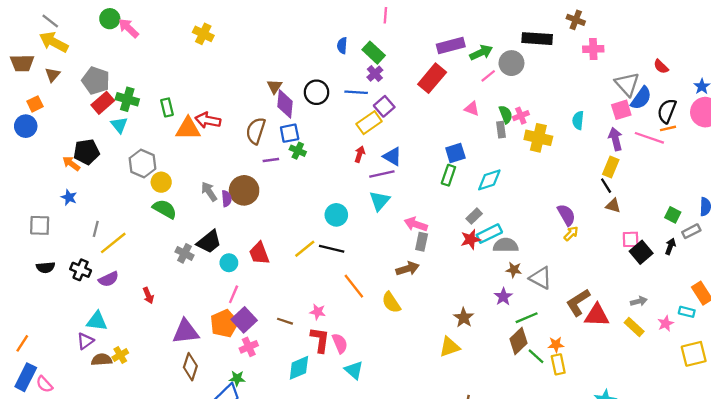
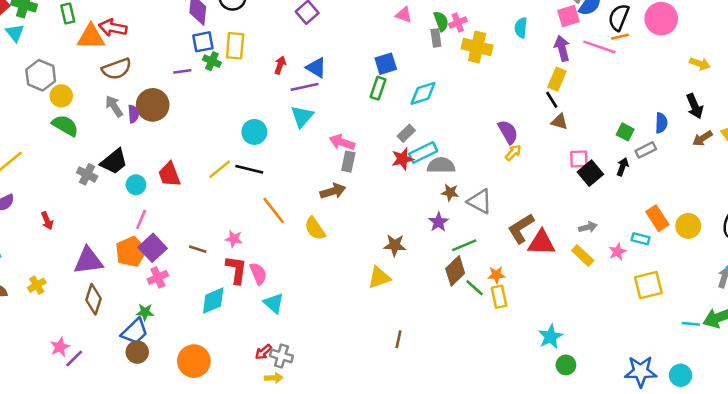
yellow rectangle: (369, 123) -> (235, 46), moved, turned -50
brown semicircle: (256, 131) -> (117, 69), moved, turned -128
brown star: (464, 318) -> (395, 245), turned -30
yellow cross: (120, 355) -> (37, 285), moved

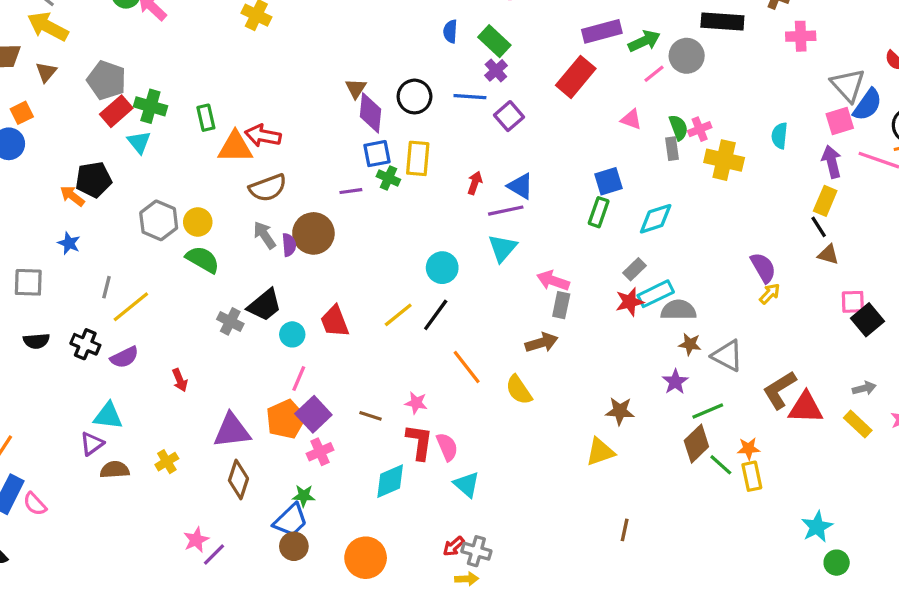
gray hexagon: (41, 75) -> (159, 220), moved
black line: (249, 169) -> (436, 315), turned -68

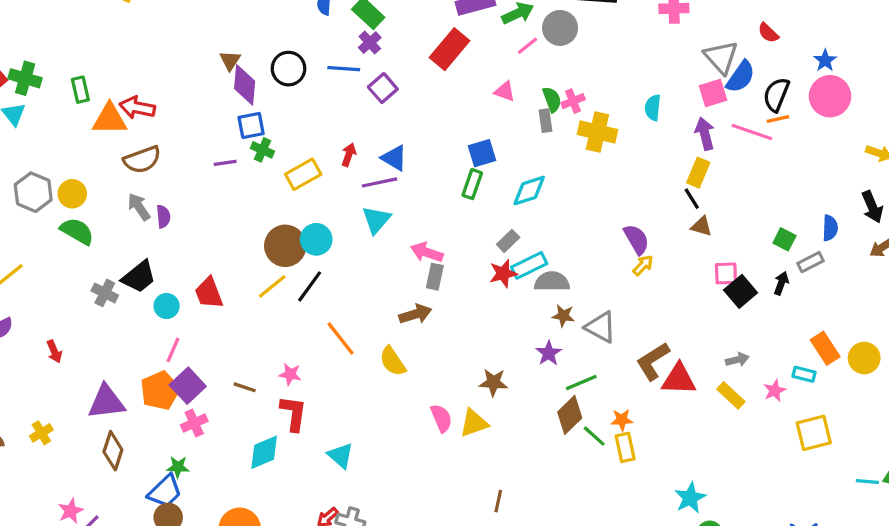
yellow rectangle: (418, 158) -> (303, 174), moved, turned 56
brown circle: (313, 233) -> (285, 246), moved
pink semicircle: (447, 447) -> (441, 418), moved

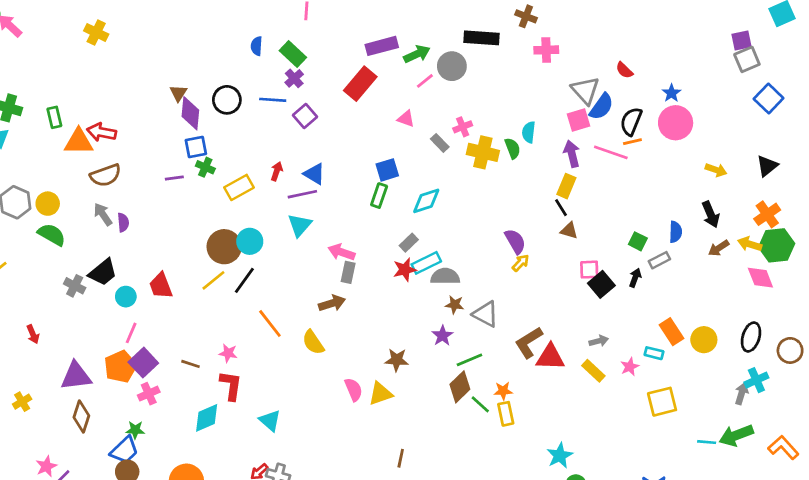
green semicircle: (552, 99) -> (513, 148), moved
gray rectangle: (545, 121) -> (440, 143), turned -36

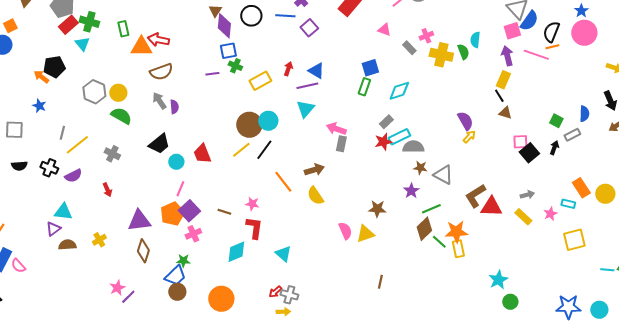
gray cross: (75, 286) -> (112, 154), moved
brown arrow: (332, 303) -> (314, 170), moved
orange star: (503, 391) -> (456, 232), size x1.6

